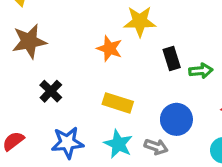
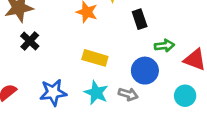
green arrow: (201, 71) -> (164, 46), moved
black cross: (51, 91) -> (30, 41), moved

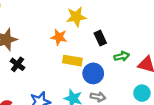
yellow rectangle: (95, 58) -> (72, 61), moved
blue circle: (145, 71) -> (93, 73), moved

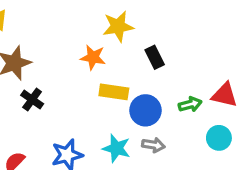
green arrow: (122, 56) -> (190, 104), moved

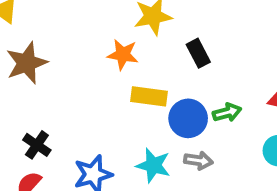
black cross: (32, 100) -> (37, 145), moved
green arrow: (190, 104) -> (227, 113), moved

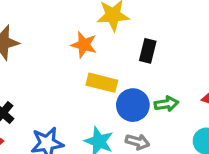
black rectangle: (198, 53) -> (148, 51), turned 35

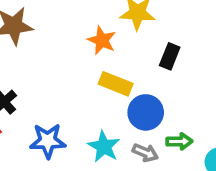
green arrow: (166, 104) -> (179, 141), moved

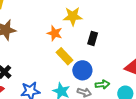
yellow rectangle: (116, 84) -> (65, 56), turned 30

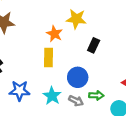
yellow rectangle: (65, 56) -> (49, 58), moved, turned 36

